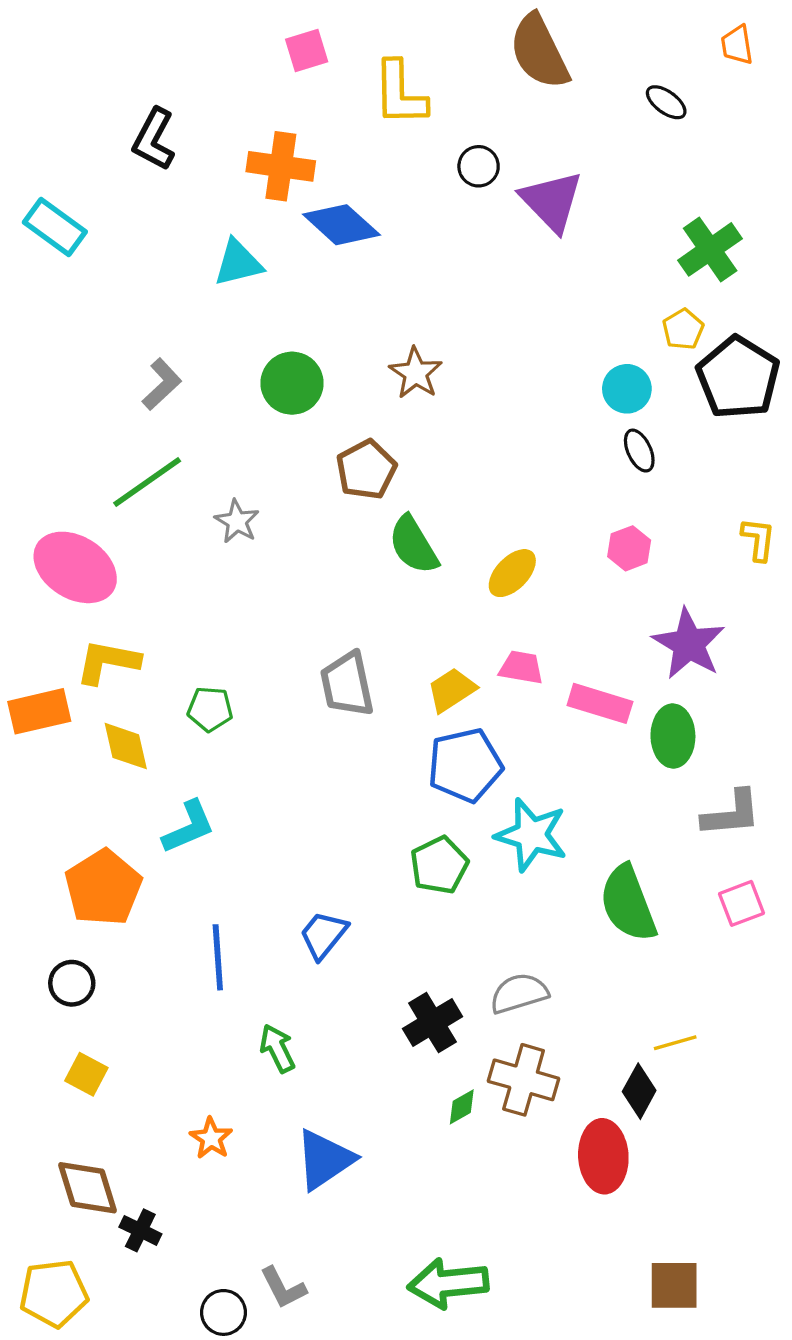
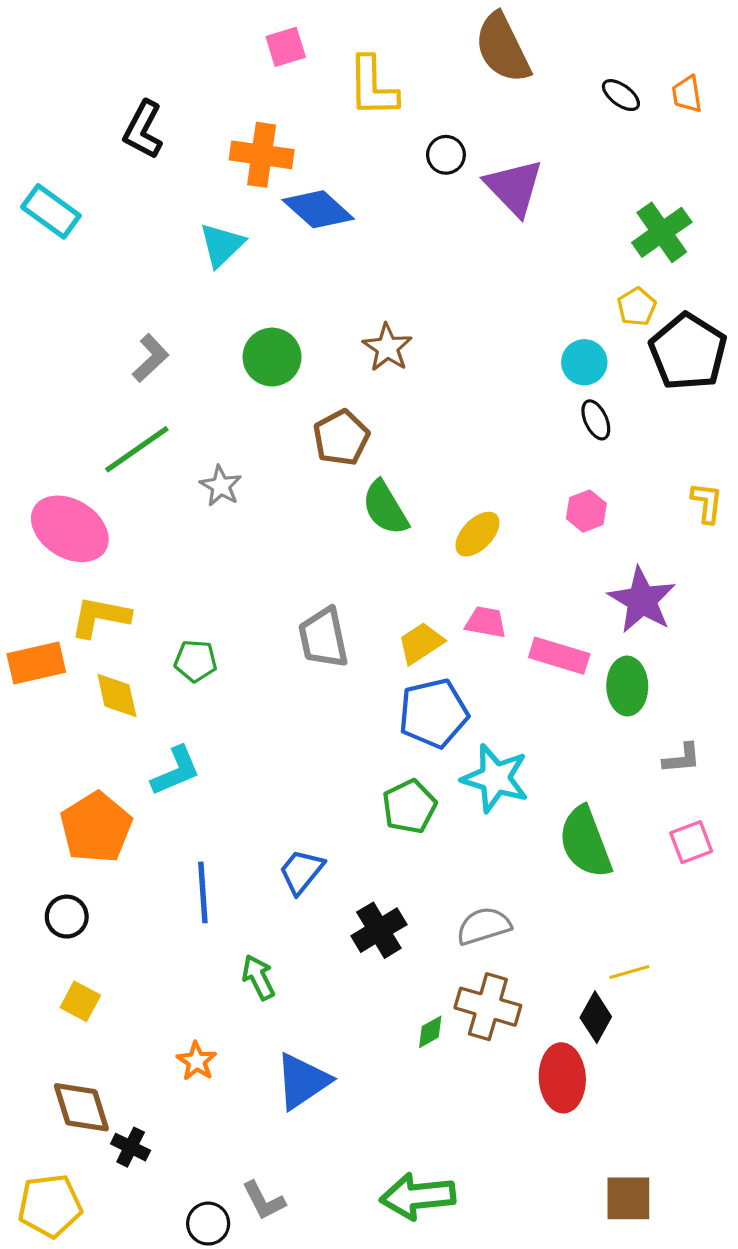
orange trapezoid: (737, 45) -> (687, 94), moved
cyan triangle: (238, 263) -> (222, 245), turned -30
gray L-shape: (731, 814) -> (682, 758), size x0.7
black cross: (432, 1023) -> (379, 930), moved

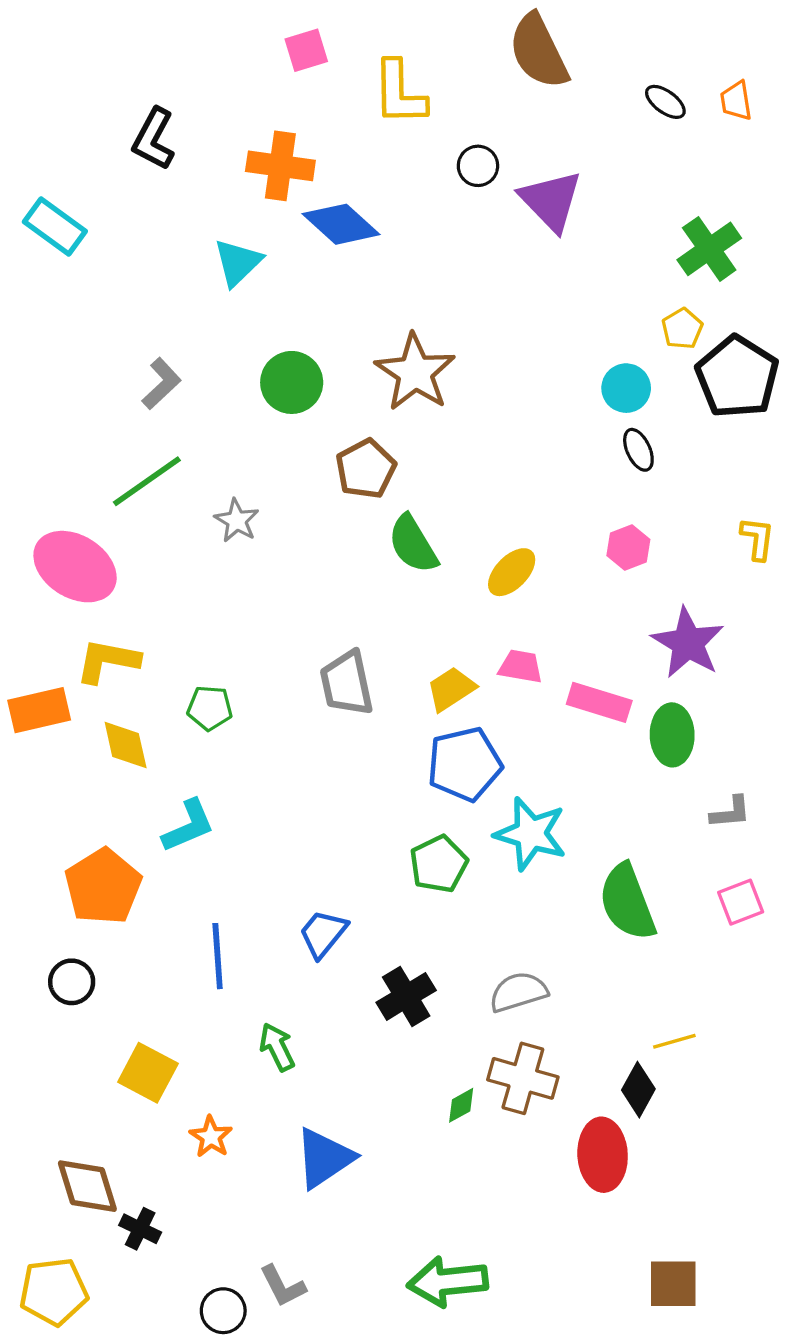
brown star: (387, 348) -> (415, 372), size x1.5
yellow square: (80, 1001) -> (148, 1073), moved, size x1.4

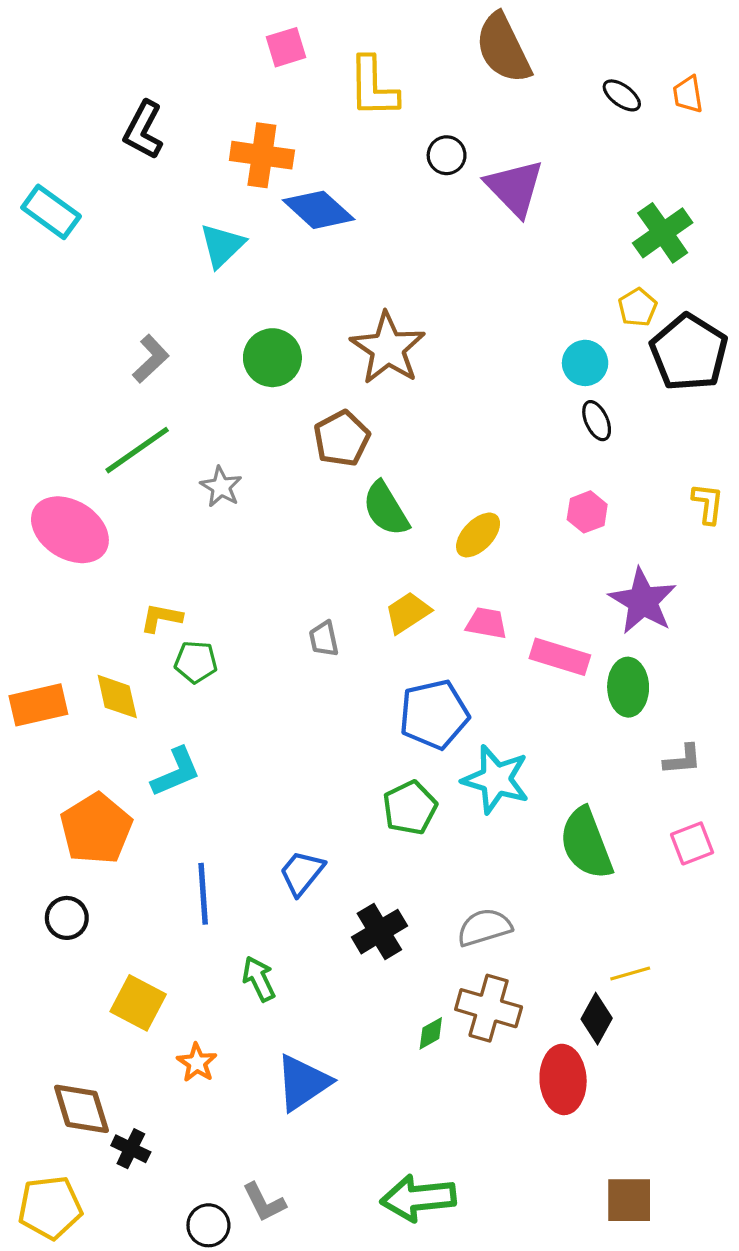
yellow L-shape: (108, 661) -> (161, 618), moved, size x0.7
gray trapezoid: (347, 683) -> (324, 639), size x0.6
yellow trapezoid: (451, 689) -> (408, 613), moved
orange rectangle: (39, 710) -> (38, 705), moved

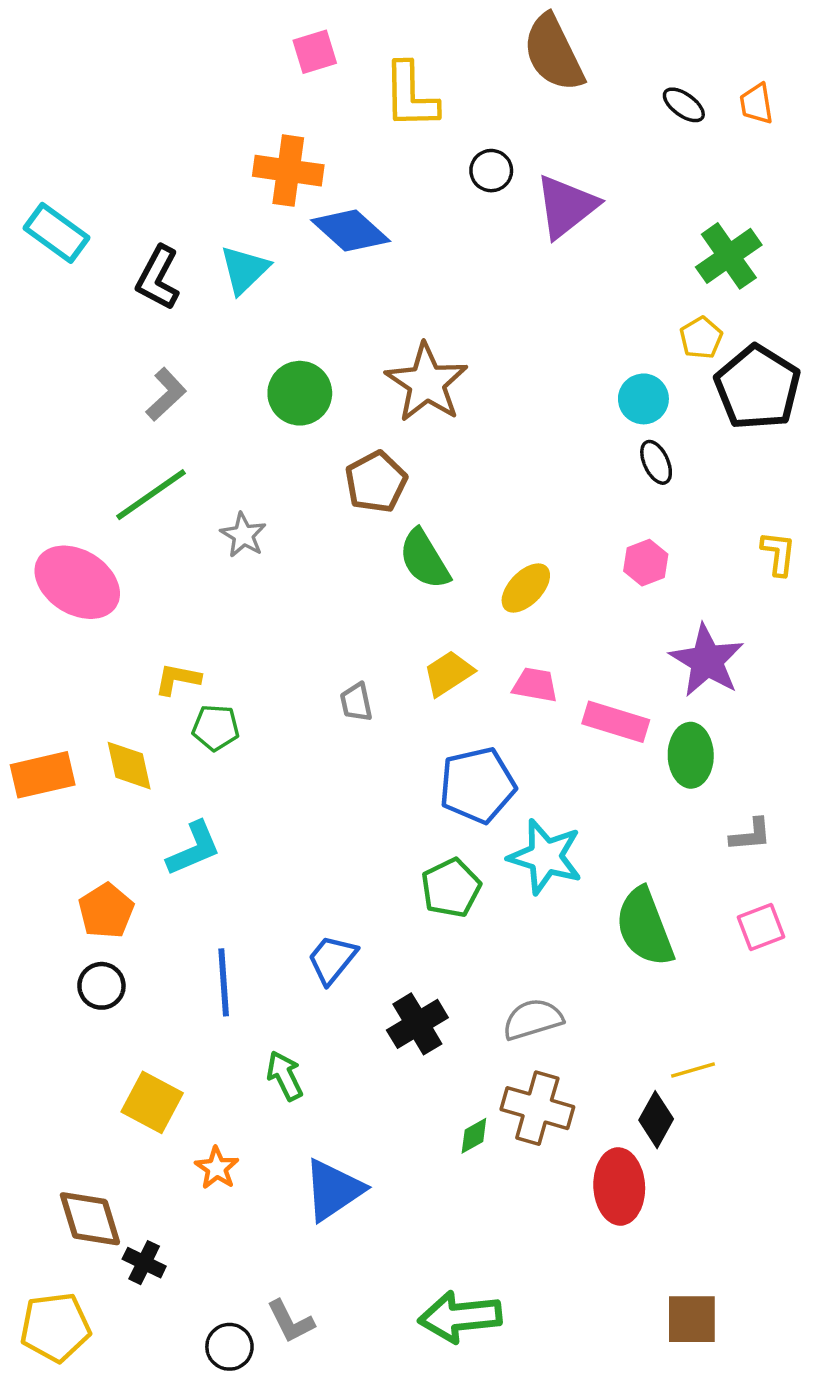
black L-shape: (143, 130) -> (158, 278), moved
purple triangle: (515, 188) -> (566, 206), turned 36
orange pentagon: (96, 829) -> (106, 911), size x0.7
black circle: (67, 918) -> (101, 986), moved

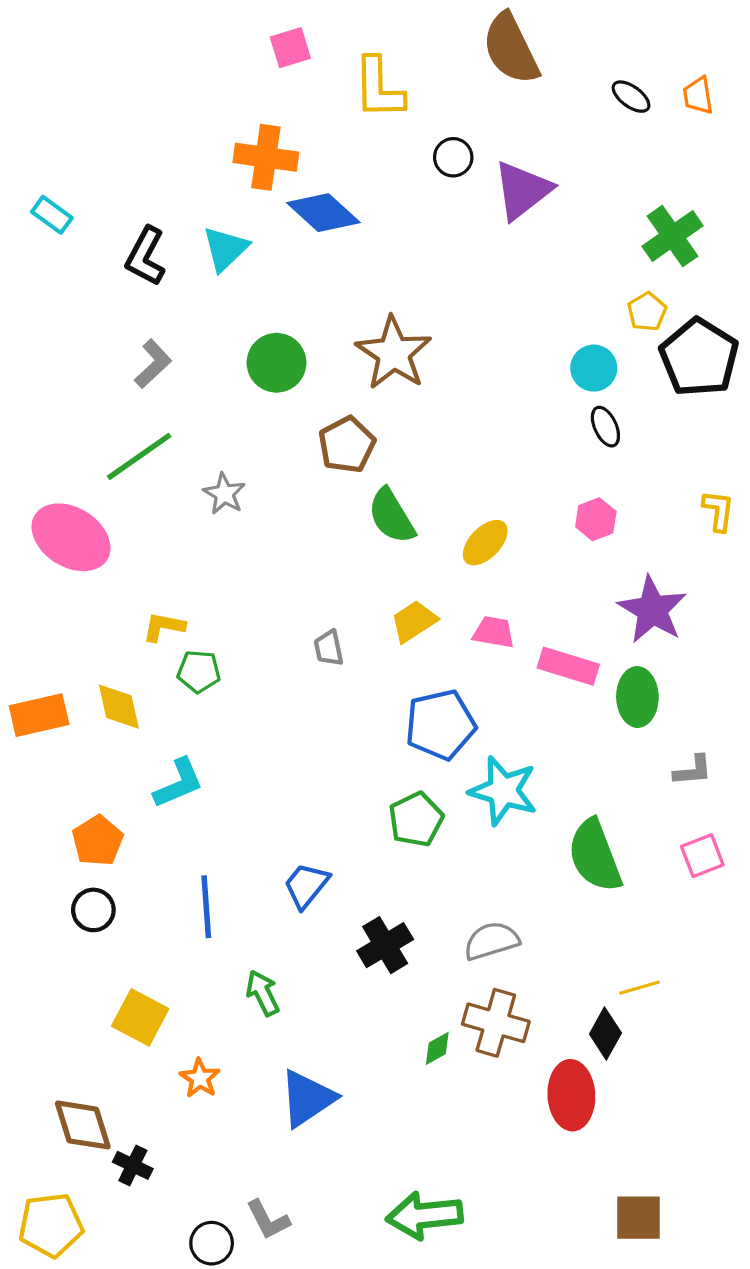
cyan rectangle: (56, 233) -> (52, 215), size x0.7

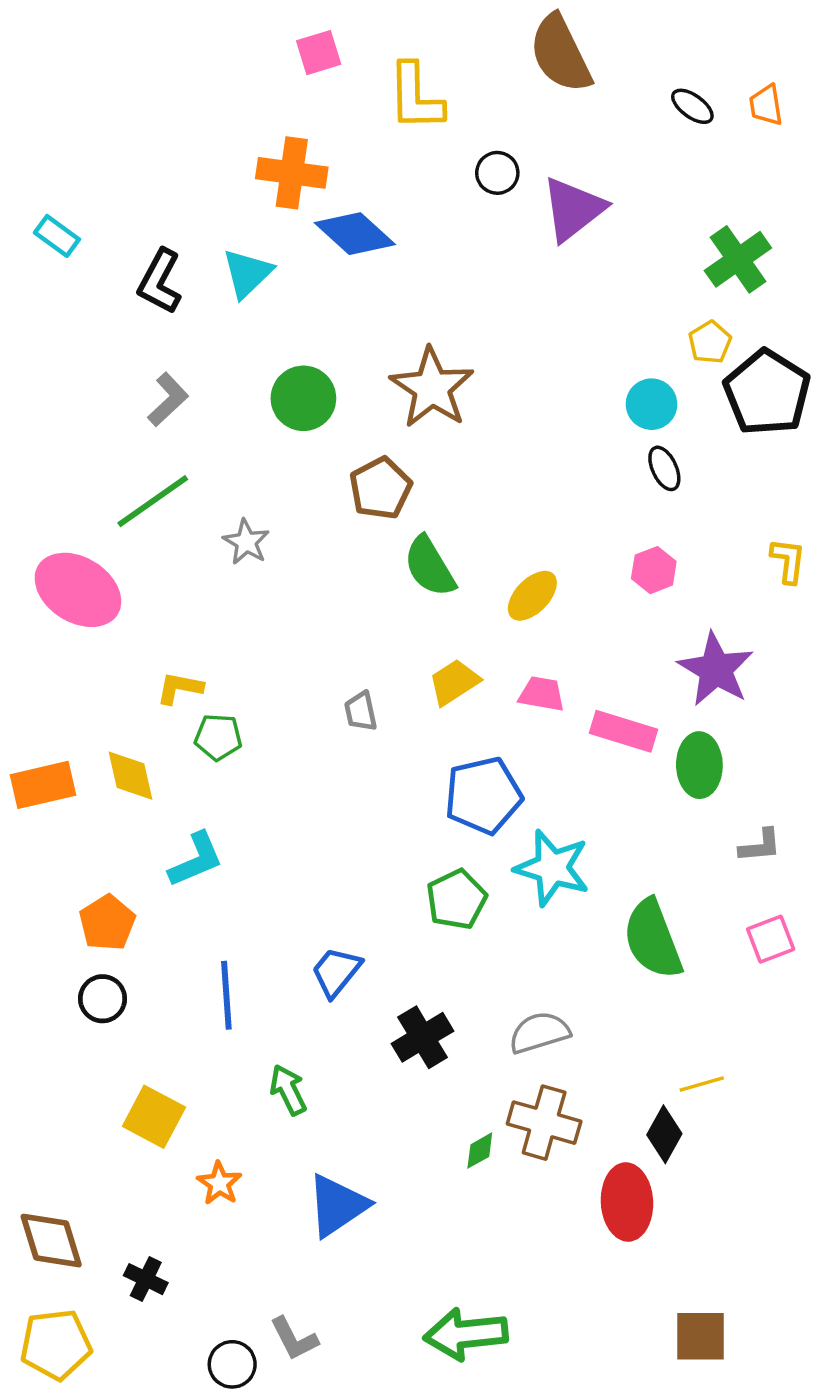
brown diamond: (83, 1125) -> (51, 1241), moved

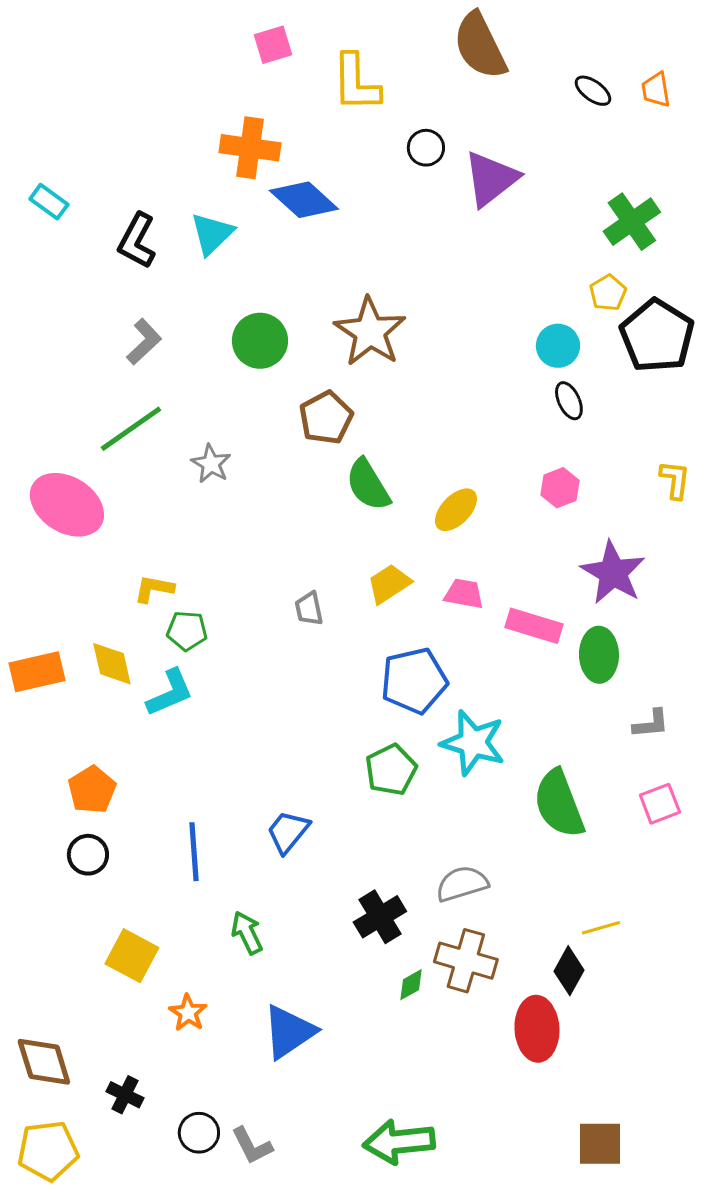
cyan L-shape: (196, 860) -> (170, 693), moved
black cross: (423, 1037) -> (380, 917), moved
black circle: (232, 1364) -> (199, 1133), moved

